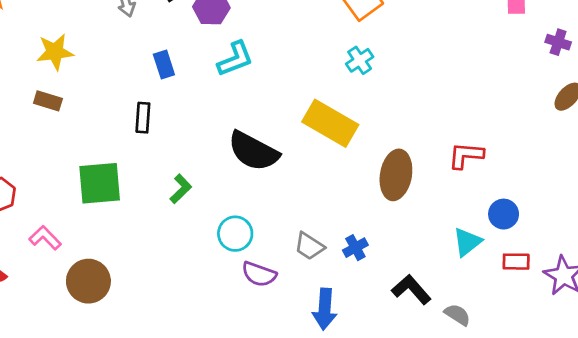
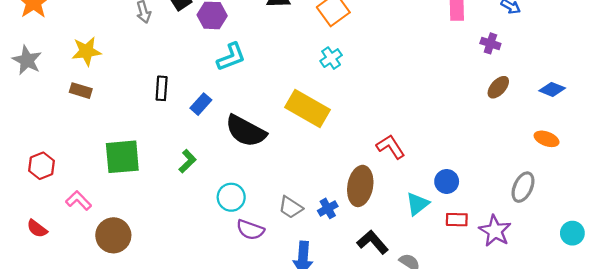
blue rectangle: (164, 64) -> (201, 104), moved, turned 60
black rectangle: (143, 118) -> (162, 88), moved
red L-shape: (466, 155) -> (391, 147), moved, turned 52
brown ellipse: (396, 175) -> (360, 186), moved

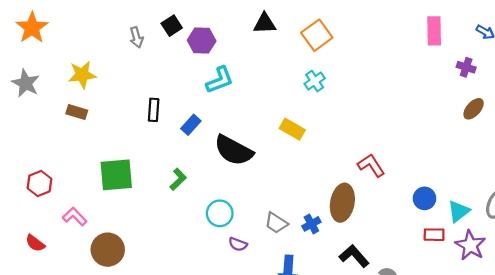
yellow rectangle: (307, 109) -> (292, 129), size x0.6
cyan triangle: (417, 204) -> (459, 211), moved
purple semicircle: (250, 230) -> (238, 244), size x0.7

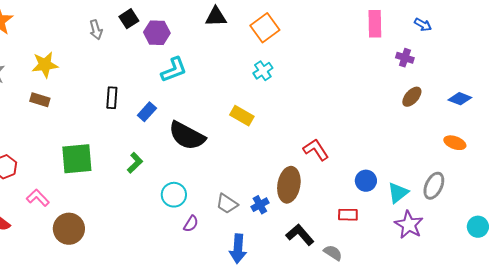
red rectangle: (434, 235) -> (348, 215), moved
purple semicircle: (238, 244) -> (191, 224), turned -78

